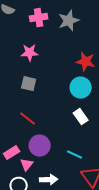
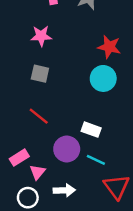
white rectangle: (81, 117) -> (91, 130), moved, turned -35
purple circle: (40, 146) -> (67, 149), moved

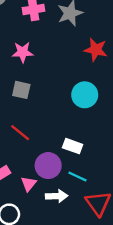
red star: (109, 47) -> (96, 50), moved
pink triangle: (38, 172) -> (29, 184), moved
white arrow: (64, 190) -> (57, 196), moved

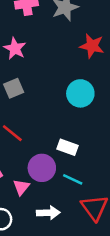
pink star: (23, 52) -> (15, 48), turned 30
gray square: (21, 90) -> (14, 88), turned -36
white arrow: (57, 196) -> (48, 213), moved

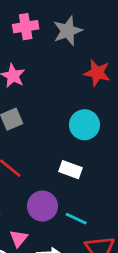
white rectangle: (68, 147) -> (70, 170), moved
pink triangle: (21, 187) -> (19, 238), moved

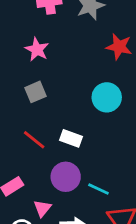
white rectangle: (70, 170) -> (71, 138), moved

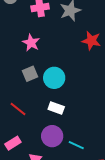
cyan circle: (107, 97) -> (54, 78), moved
red line: (34, 140) -> (18, 109), moved

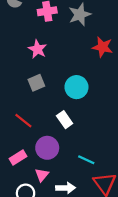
cyan circle: (54, 78) -> (76, 87), moved
white rectangle: (56, 108) -> (65, 120), turned 35
purple circle: (52, 136) -> (47, 148), moved

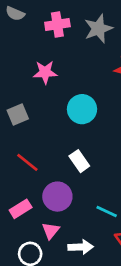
pink star: (37, 49) -> (45, 72), turned -30
gray square: (36, 83) -> (18, 115), moved
cyan circle: (76, 87) -> (82, 109), moved

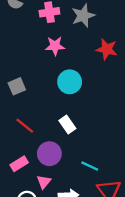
pink star: (45, 72) -> (55, 46), moved

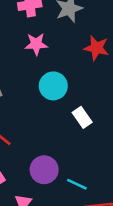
white rectangle: (67, 125) -> (82, 117), moved
purple circle: (49, 154) -> (44, 170), moved

